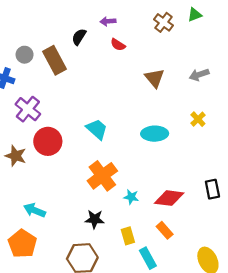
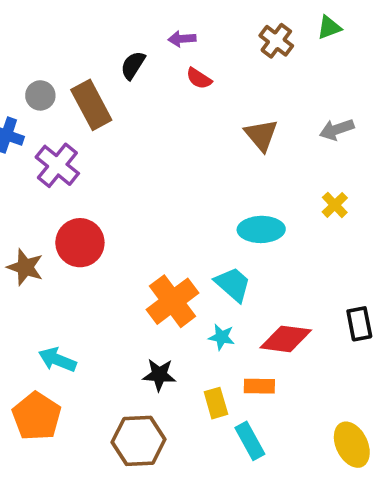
purple cross: (28, 109) -> (57, 165), moved
cyan trapezoid: (97, 129) -> (233, 284), moved
orange rectangle: (165, 230) -> (259, 386), moved, turned -48

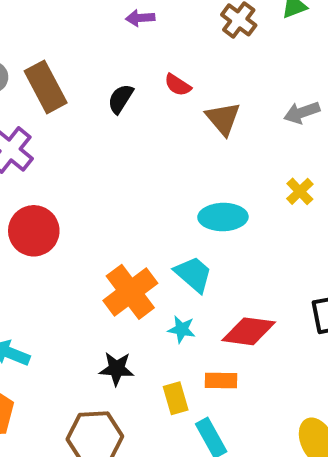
black semicircle: (133, 65) -> (121, 99), moved
red semicircle: (199, 78) -> (178, 85), moved

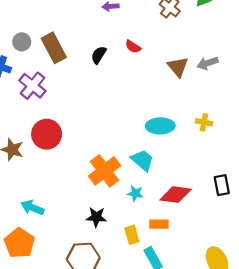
brown triangle: (223, 118) -> (178, 67), moved
yellow cross: (300, 191) -> (204, 122), moved, turned -35

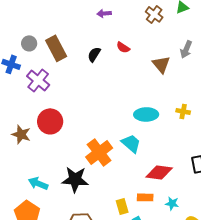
gray arrow: (208, 63) -> (186, 49), moved, turned -48
cyan star: (135, 193) -> (172, 203), moved
black star: (96, 217) -> (75, 179), moved, size x1.5

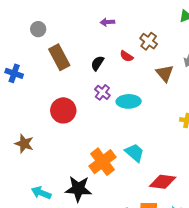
brown cross: (154, 14) -> (149, 41), moved
gray circle: (29, 43) -> (38, 29), moved
purple cross: (38, 80) -> (102, 92), moved, size x0.7
cyan ellipse: (146, 114) -> (129, 101), moved
red circle: (50, 121) -> (63, 110), moved

